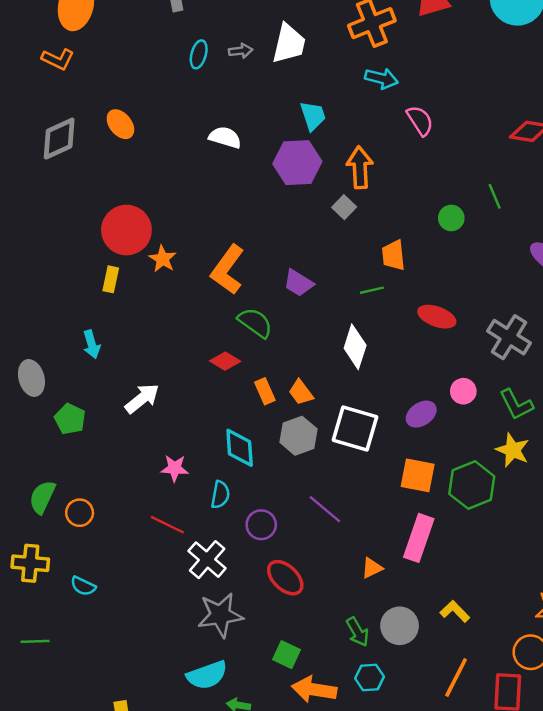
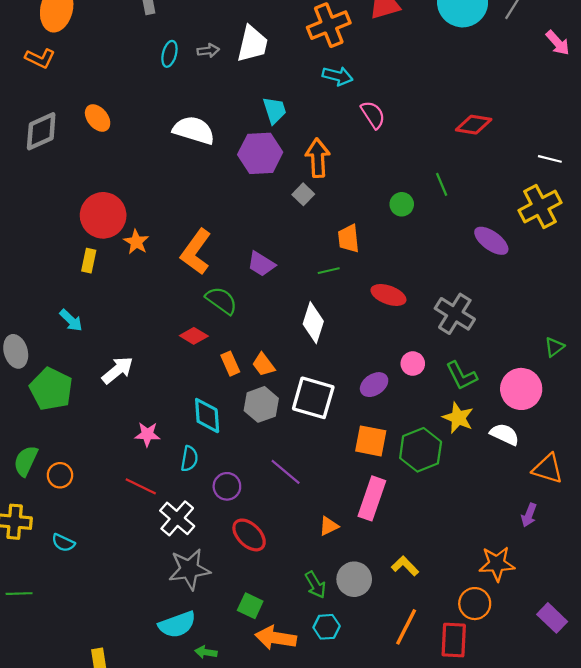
white semicircle: (225, 137) -> (194, 130), size x1.4
cyan arrow: (92, 344) -> (71, 320), turned -30
green pentagon: (70, 419) -> (51, 389), size x1.5

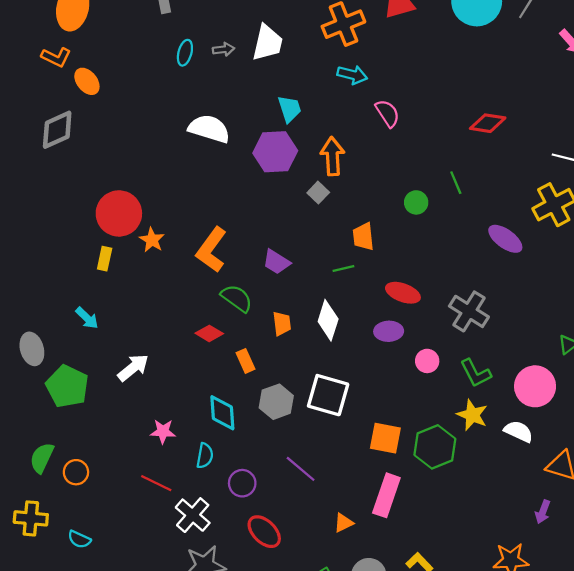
orange ellipse: (98, 118) -> (87, 81), moved
orange trapezoid: (263, 365) -> (282, 324), moved, turned -150
purple ellipse: (374, 385) -> (389, 331), moved, turned 32

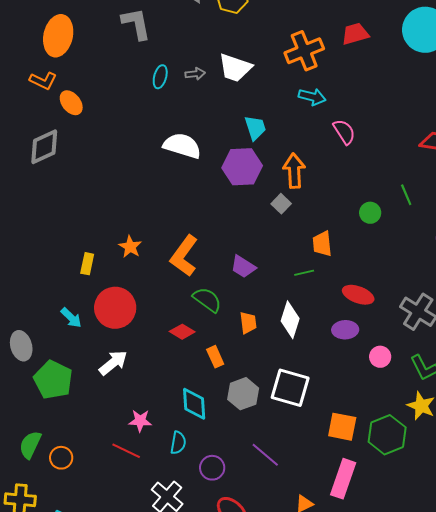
white trapezoid: (268, 43) -> (235, 68), turned 96
red circle: (119, 213) -> (115, 308), moved
red line: (156, 483) -> (126, 451), moved

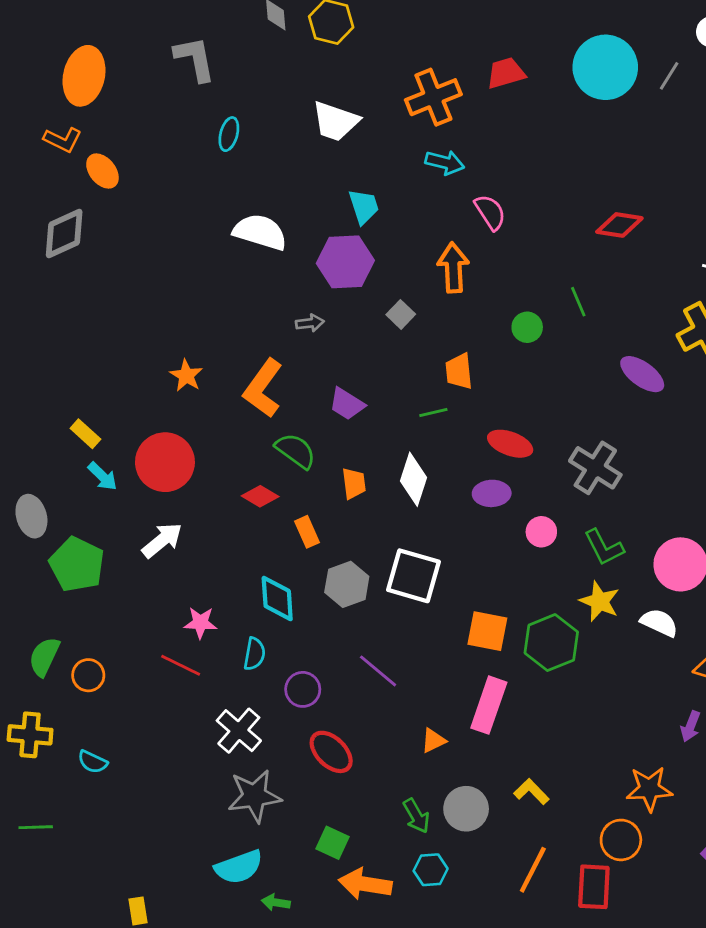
gray arrow: (195, 74) -> (310, 323), moved
orange arrow: (294, 171) -> (453, 268), moved
yellow rectangle: (87, 264) -> (85, 434), moved, turned -60

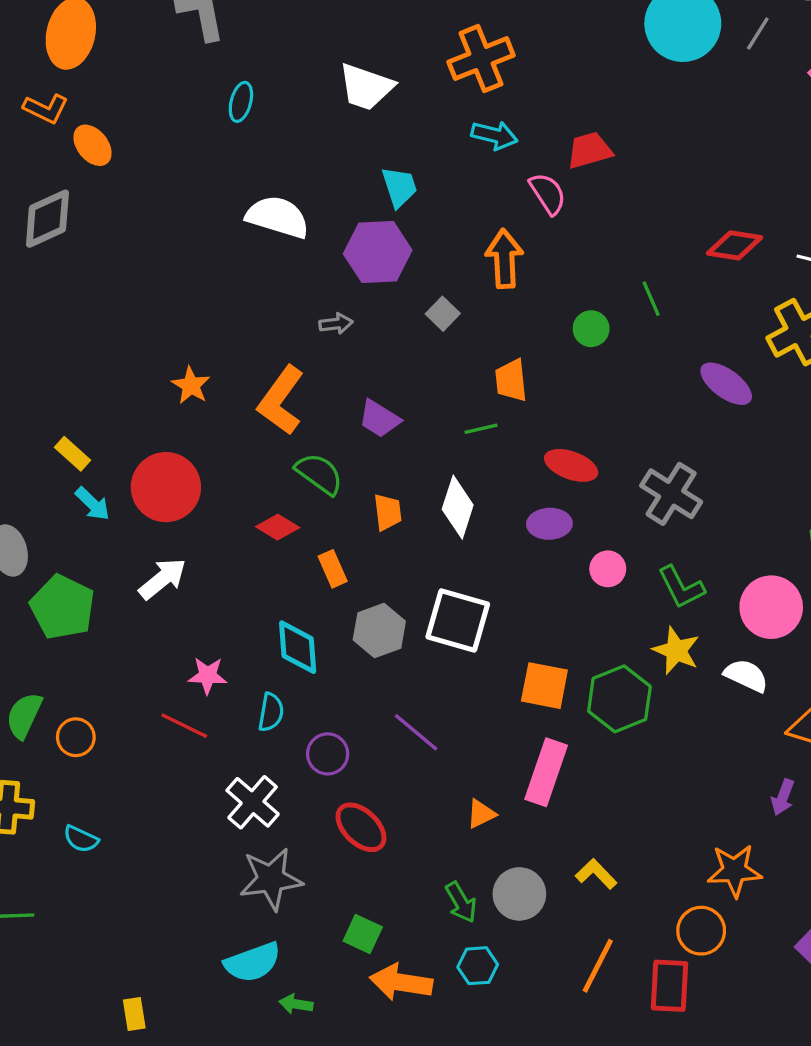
red trapezoid: (506, 73) -> (589, 150), moved
red diamond: (619, 225) -> (734, 245), moved

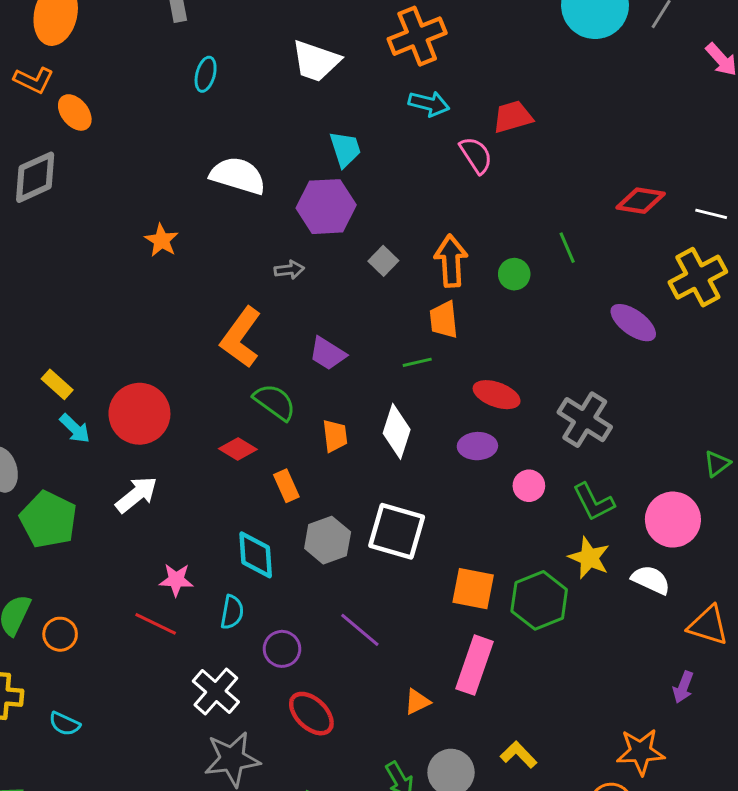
orange arrow: (504, 259) -> (451, 261), moved
orange star: (191, 385) -> (161, 240), moved

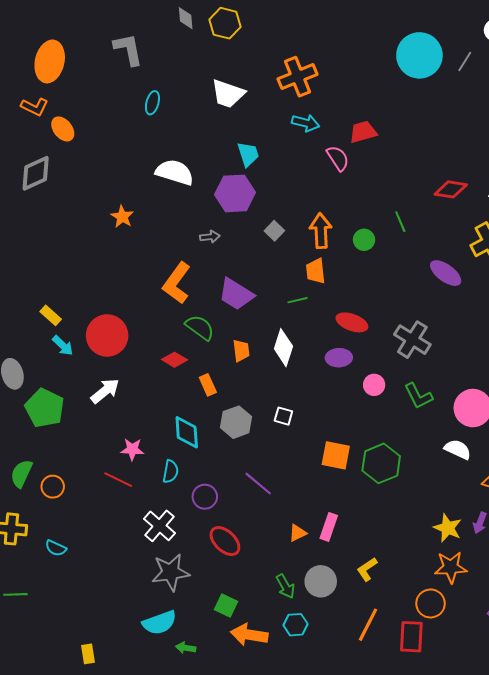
purple trapezoid: (328, 353) -> (236, 294), size x1.4
white square: (397, 531) -> (283, 416), size x0.5
yellow star: (589, 558) -> (448, 528), moved
pink rectangle: (475, 665) -> (329, 527), moved, size x0.7
yellow L-shape: (519, 755) -> (367, 569), turned -80

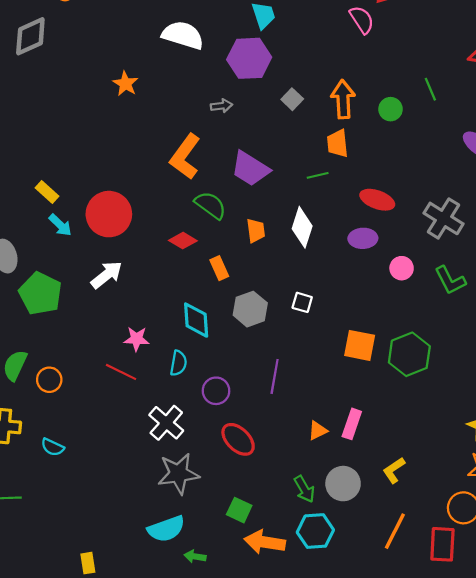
purple line: (258, 484) -> (275, 376), turned 60
cyan hexagon: (295, 625) -> (315, 531), size x1.4

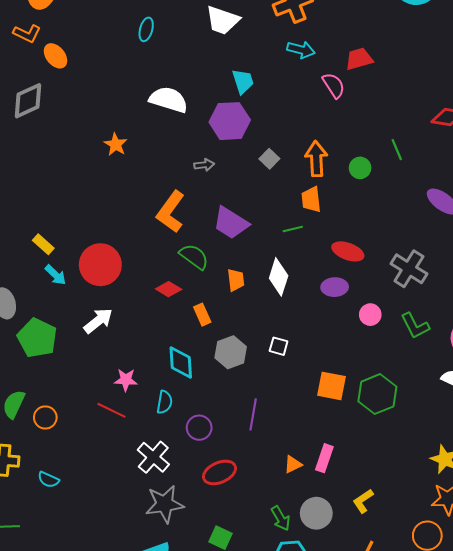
red ellipse: (238, 439) -> (219, 472), turned -68

